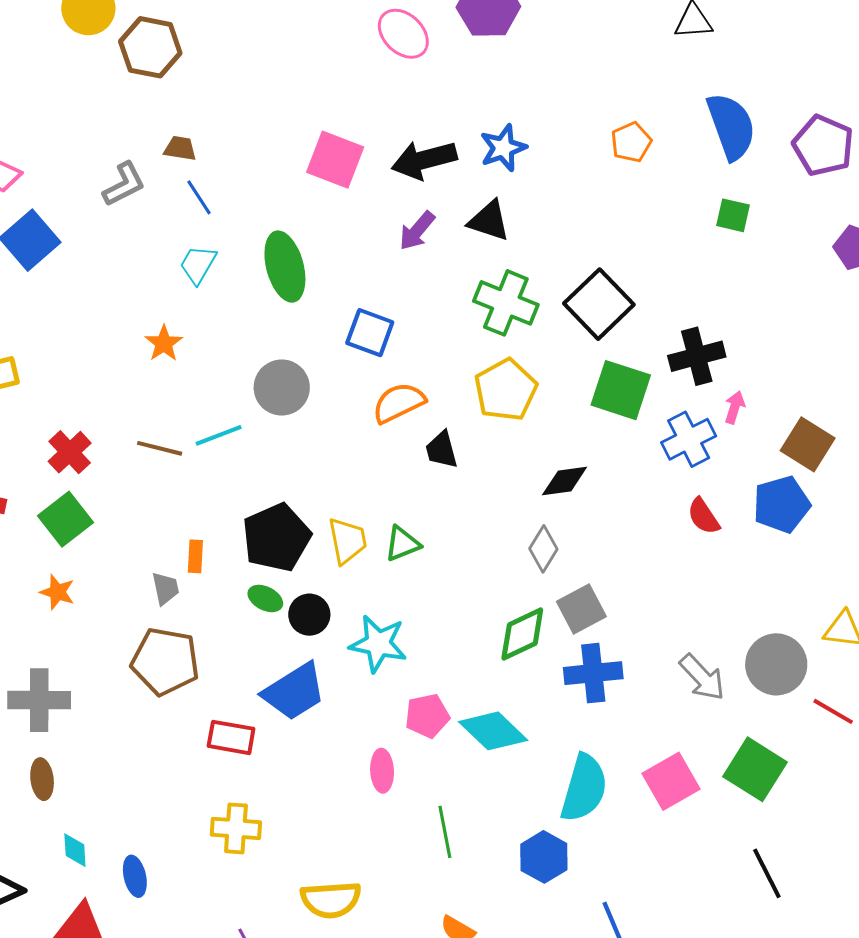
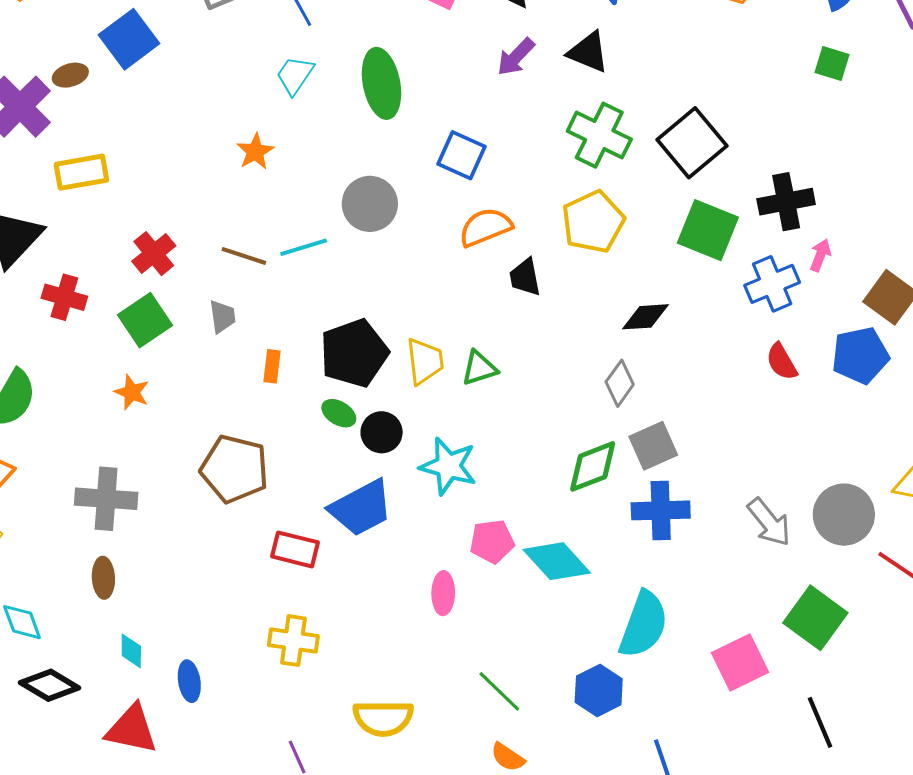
gray trapezoid: (165, 588) -> (222, 317), moved
pink square: (671, 781) -> (740, 663), moved
green line: (445, 832) -> (499, 691), moved, turned -39

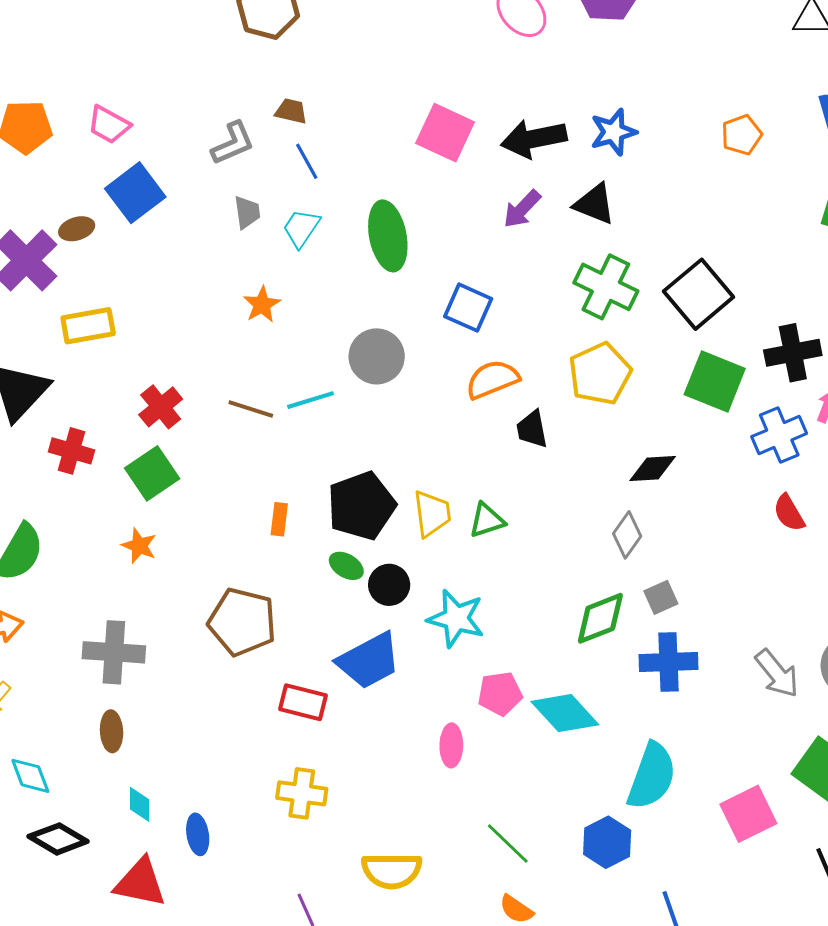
gray trapezoid: (222, 317) -> (247, 212), moved
gray square: (653, 446) -> (661, 597), size x0.7

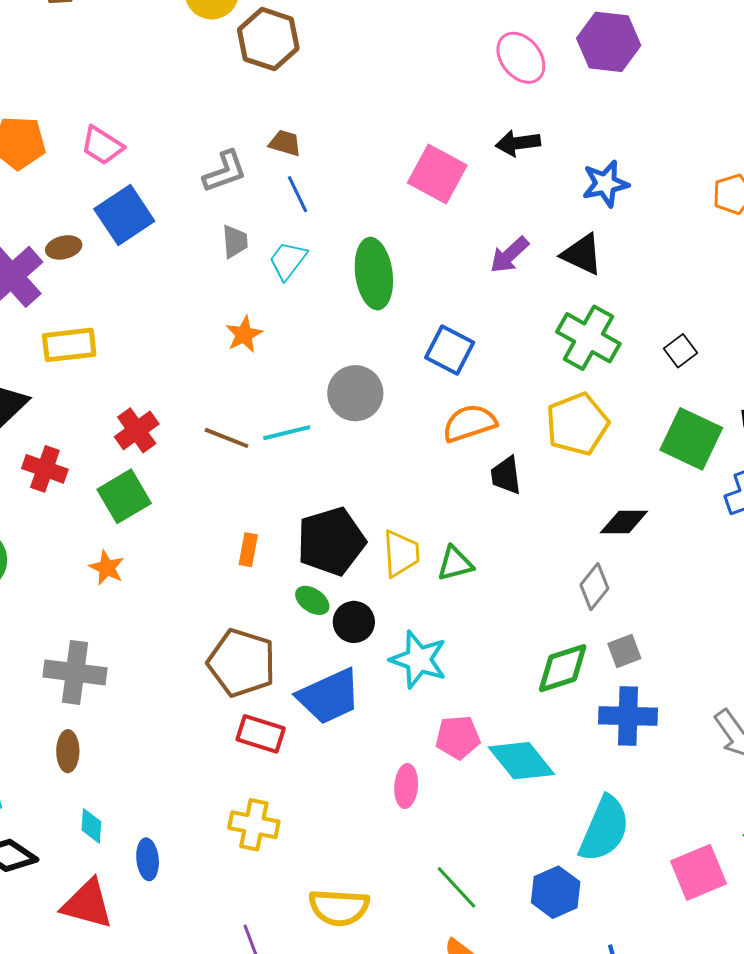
black arrow: (534, 139) -> (518, 143), moved, size x0.7
black square: (699, 294) -> (680, 351), size x0.5
brown pentagon: (242, 622) -> (242, 663), moved

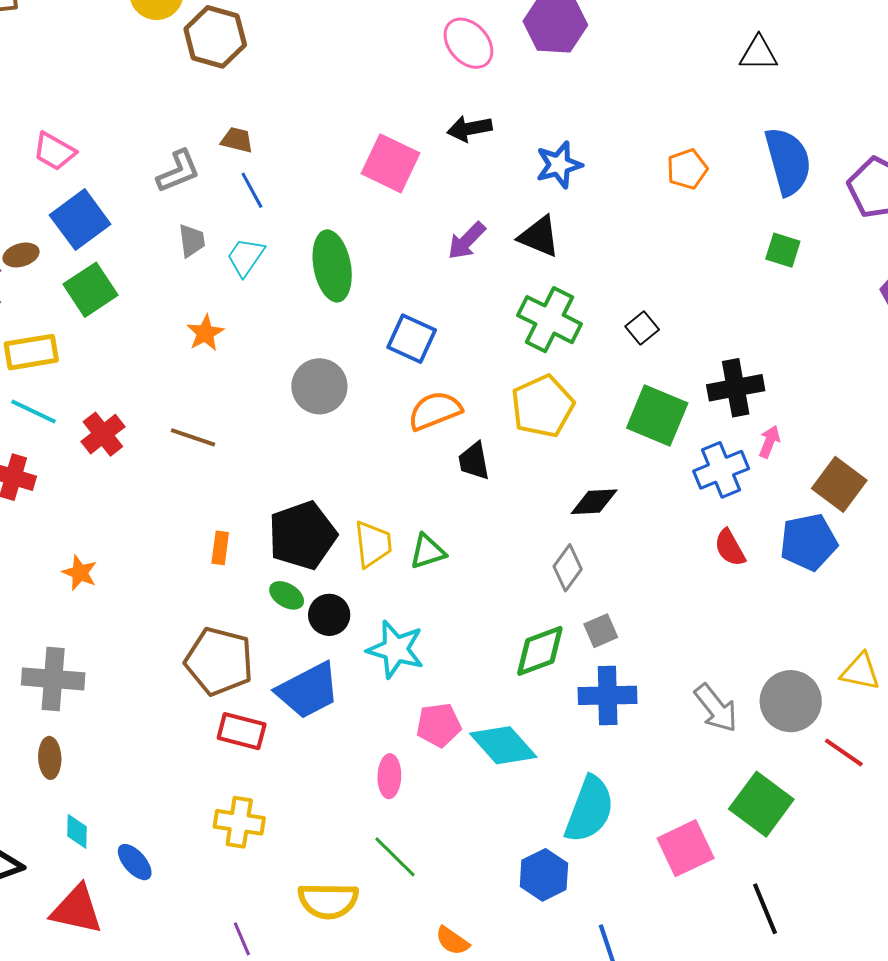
cyan line: (287, 433) -> (34, 411), moved, turned 42
green square: (124, 496) -> (90, 290), moved
blue ellipse: (148, 859) -> (135, 862), turned -33
green line: (457, 887) -> (395, 857), moved

